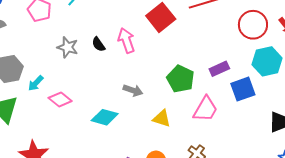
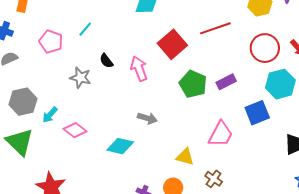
black semicircle: (99, 44) -> (106, 61), moved
purple rectangle: (219, 69) -> (226, 82), moved
green pentagon: (181, 79) -> (193, 84), moved
yellow triangle: (162, 118) -> (185, 157), moved

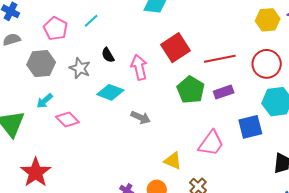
red line: (215, 28) -> (220, 59), moved
gray hexagon: (23, 102) -> (41, 64), moved
cyan diamond: (120, 146) -> (110, 92), moved

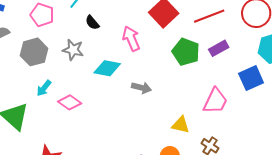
black semicircle: (108, 55) -> (92, 23), moved

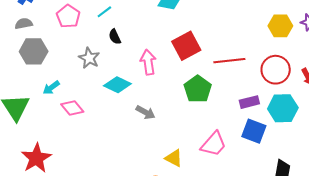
purple rectangle: (219, 48) -> (249, 102), moved
gray hexagon: (34, 52) -> (34, 51), moved
blue square: (251, 78) -> (254, 131), turned 30

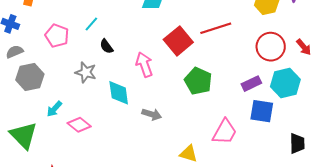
red line: (229, 61) -> (216, 28), moved
cyan diamond: (117, 85) -> (119, 93), turned 68

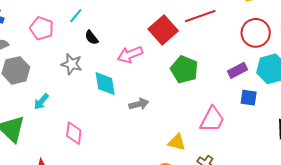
pink arrow: (144, 65) -> (130, 55), turned -90
blue square: (262, 111) -> (249, 98), size x0.7
gray arrow: (152, 114) -> (139, 104), turned -30
pink diamond: (79, 125) -> (74, 133), moved, turned 60

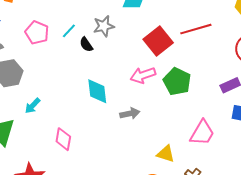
cyan line: (76, 16) -> (69, 31), moved
pink arrow: (130, 55) -> (143, 75), moved
gray star: (72, 64) -> (104, 26), moved, turned -30

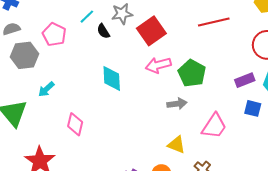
pink pentagon: (37, 33) -> (54, 34), moved
red square: (158, 41) -> (151, 31), moved
gray arrow: (130, 114) -> (177, 104), moved

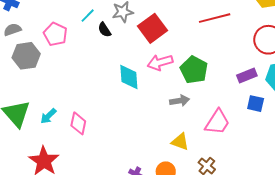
cyan diamond: (112, 78) -> (129, 77), moved
cyan arrow: (46, 89) -> (48, 116), moved

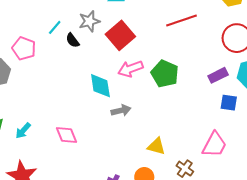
gray arrow: (180, 101) -> (121, 110), moved
pink trapezoid: (217, 122) -> (214, 145), moved
pink diamond: (78, 123) -> (66, 135), moved, turned -30

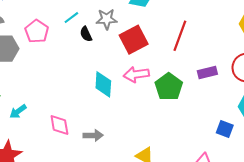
red line: (181, 20) -> (180, 36), moved, turned -64
purple rectangle: (218, 75) -> (207, 73), moved
gray arrow: (121, 110) -> (93, 135), moved

